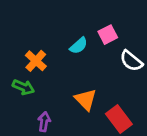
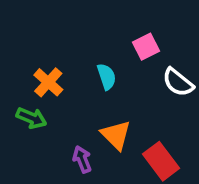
cyan semicircle: (79, 46) -> (107, 77), moved, turned -66
purple arrow: (44, 122) -> (82, 159), moved, turned -30

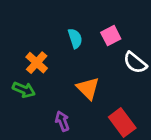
cyan semicircle: (107, 77) -> (75, 38), moved
orange triangle: (116, 135) -> (88, 88), moved

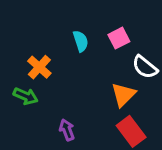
orange triangle: (88, 88) -> (123, 95), moved, turned 30

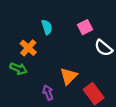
cyan semicircle: (81, 41) -> (47, 27), moved
orange triangle: (123, 95) -> (69, 76), moved

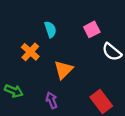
green arrow: (18, 69) -> (14, 91), moved
orange triangle: (69, 76) -> (63, 70), moved

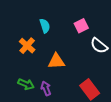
orange triangle: (63, 70) -> (56, 61), turned 42
green arrow: (14, 91) -> (26, 84), moved

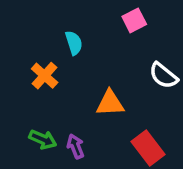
pink square: (81, 26) -> (134, 20), moved
orange triangle: (56, 61) -> (110, 103), moved

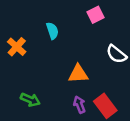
orange cross: (45, 76) -> (17, 47), moved
purple arrow: (76, 146) -> (79, 105), moved

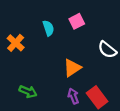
pink square: (95, 15) -> (77, 21), moved
orange triangle: (78, 74) -> (72, 68), turned -30

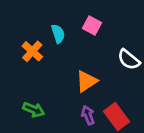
pink square: (77, 21) -> (92, 26), turned -35
orange cross: (16, 43) -> (32, 51), moved

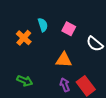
pink square: (92, 26) -> (69, 29), moved
orange triangle: (87, 81) -> (64, 60), turned 36

